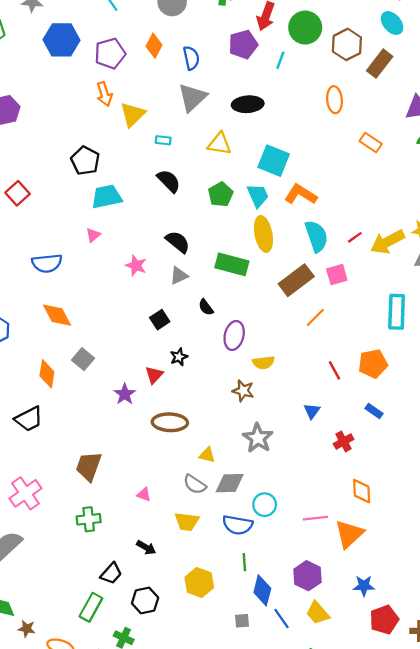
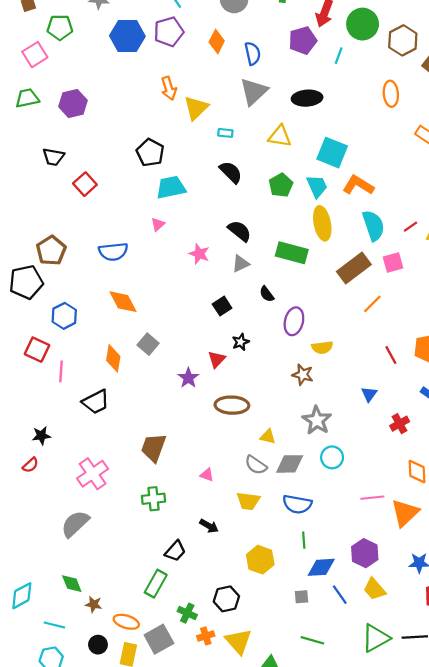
purple pentagon: (110, 53) -> (169, 32), moved
cyan circle: (265, 505) -> (332, 457), moved
blue diamond: (262, 590) -> (321, 567), turned 72
black hexagon: (145, 600) -> (226, 599), moved

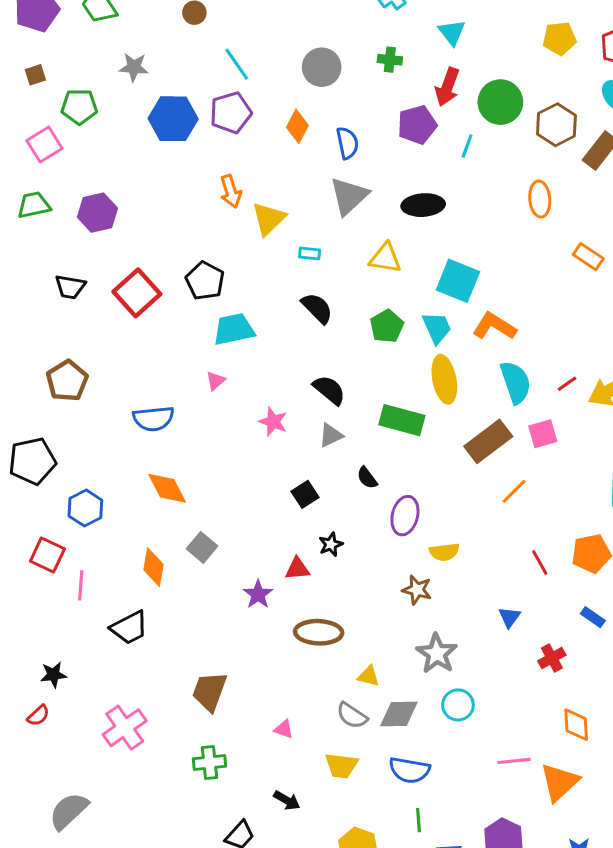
red square: (85, 184) -> (137, 293), moved, size x1.4
brown pentagon: (51, 251) -> (67, 381), moved
red triangle: (217, 359) -> (297, 569), turned 42
gray semicircle: (75, 524) -> (69, 811), moved

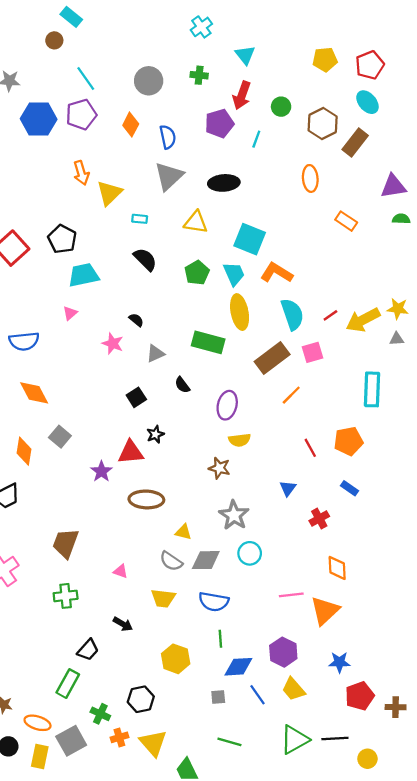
green circle: (500, 102) -> (281, 107), size x0.6
black semicircle: (329, 390) -> (136, 320), moved, size x0.6
purple ellipse: (405, 516) -> (227, 405), moved
red triangle: (297, 569) -> (131, 452), size x1.4

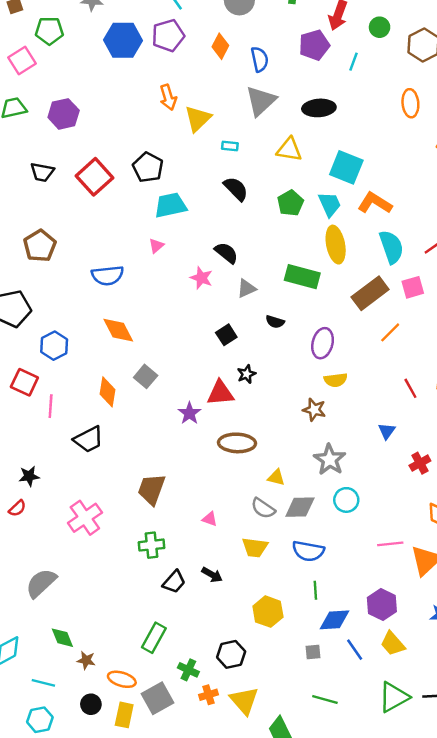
black semicircle: (136, 320) -> (226, 253), size x1.5
black semicircle: (182, 385) -> (275, 322), turned -36
black trapezoid: (88, 650) -> (174, 582), moved

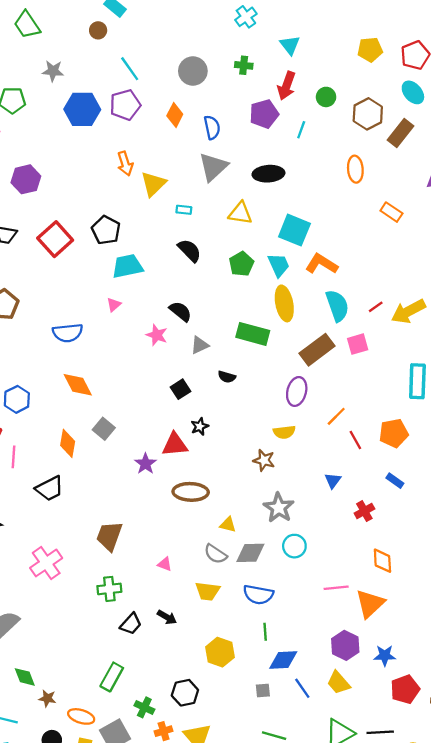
orange line: (390, 332) -> (336, 416), moved
purple ellipse: (323, 343) -> (297, 391), moved
purple hexagon: (382, 604) -> (345, 645), moved

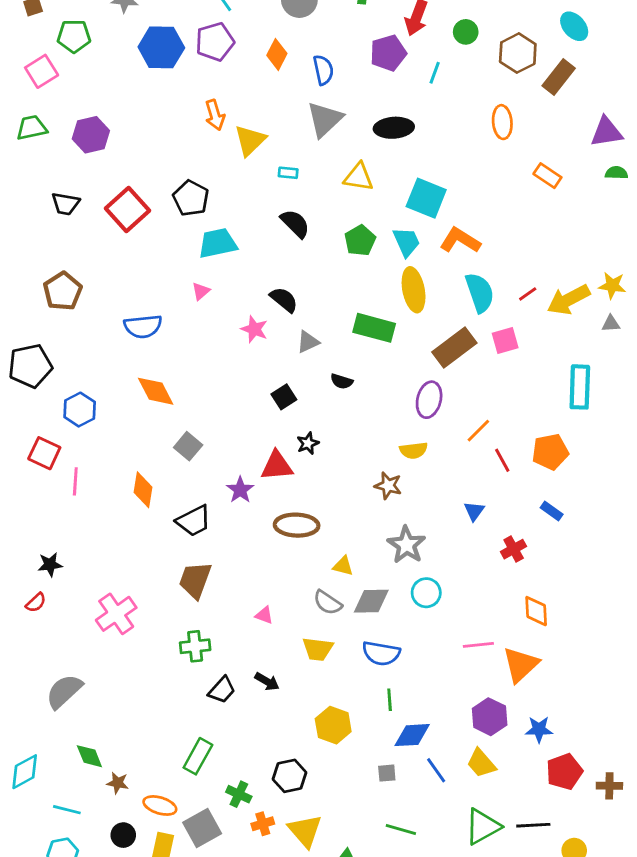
orange diamond: (68, 443) -> (143, 490), moved
black trapezoid: (50, 489) -> (194, 521), moved

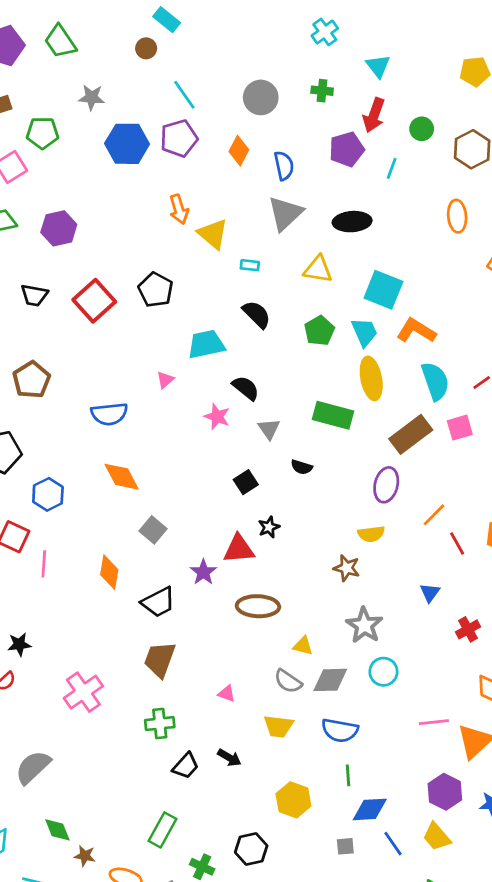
yellow triangle: (250, 140) -> (213, 234), turned -36
cyan trapezoid: (218, 243) -> (206, 344), moved
gray triangle: (308, 342) -> (269, 429), turned -40

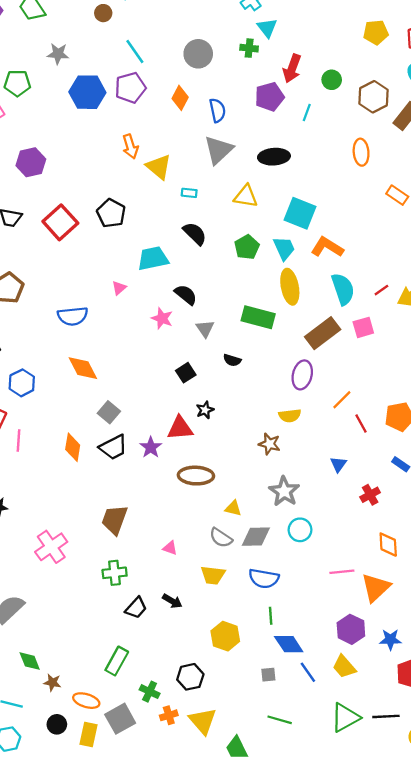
cyan triangle: (378, 66) -> (267, 28), moved
black trapezoid: (158, 602) -> (113, 447), moved
blue diamond: (370, 809) -> (289, 644), turned 60

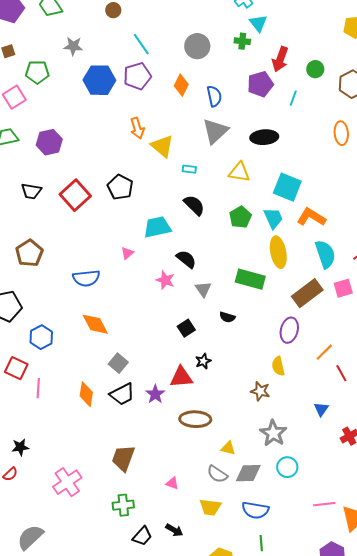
yellow semicircle: (290, 416) -> (278, 366), turned 84

